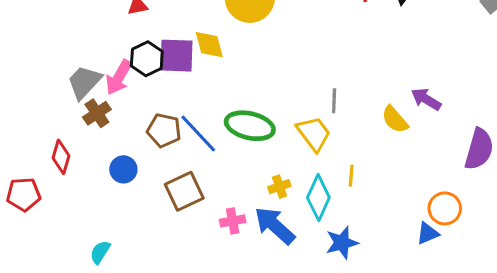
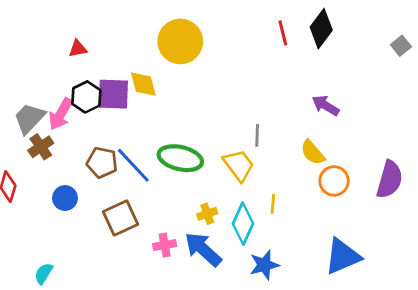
purple arrow: (426, 99) -> (325, 105), moved
orange circle: (445, 208) -> (334, 181), moved
blue triangle: (428, 233) -> (343, 256), size x1.8

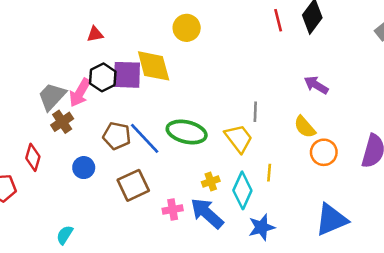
yellow circle: (180, 41) -> (187, 28), size x0.7
yellow diamond: (143, 84) -> (154, 66), size x1.4

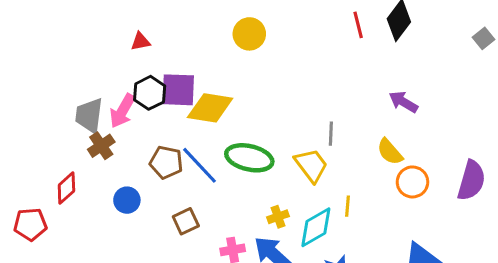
yellow diamond: (154, 66) -> (210, 108), moved, turned -66
gray trapezoid: (52, 96) -> (89, 115), turned -36
red diamond: (33, 157) -> (66, 188), turned 32
brown square: (133, 185) -> (186, 221), size x0.7
cyan diamond: (242, 190) -> (316, 227), turned 36

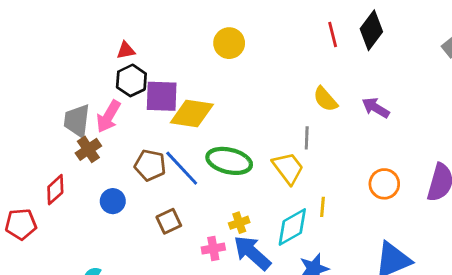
black hexagon: (150, 93) -> (131, 80), moved
yellow semicircle: (390, 152) -> (325, 99), moved
yellow cross: (278, 217) -> (239, 223), moved

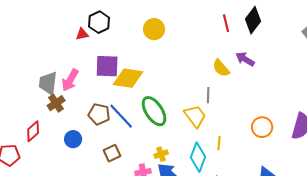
black hexagon: (131, 80) -> (99, 22), moved
purple arrow: (376, 108) -> (245, 59), moved
green ellipse: (229, 161) -> (154, 111), turned 44
cyan diamond: (292, 227) -> (198, 157), turned -40

